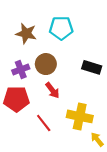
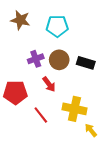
brown star: (26, 33) -> (20, 20), moved
brown circle: (46, 64) -> (59, 60), moved
purple cross: (21, 70) -> (36, 59), moved

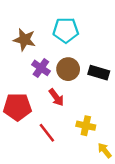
brown star: (20, 20) -> (24, 40), moved
purple cross: (36, 59) -> (41, 68), turned -35
yellow cross: (74, 109) -> (86, 126), size x0.7

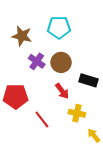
black rectangle: (99, 73) -> (89, 80), moved
red arrow: (56, 97) -> (62, 91), moved

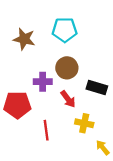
purple cross: (37, 61) -> (43, 82), moved, turned -35
red line: (42, 120) -> (46, 130), turned 30

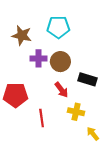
purple cross: (43, 82) -> (38, 58), moved

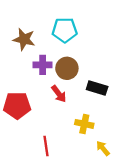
red arrow: (61, 90) -> (59, 94), moved
red line: (42, 118) -> (46, 146), moved

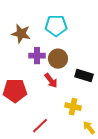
red line: (46, 146) -> (40, 126), turned 54

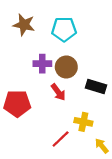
brown star: (21, 34) -> (24, 25), moved
red line: (40, 126) -> (61, 139), moved

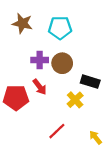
red arrow: (58, 92) -> (40, 87), moved
yellow cross: (83, 122) -> (75, 100), moved, turned 35

